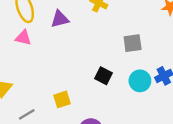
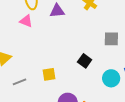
cyan circle: (140, 81) -> (111, 78), moved

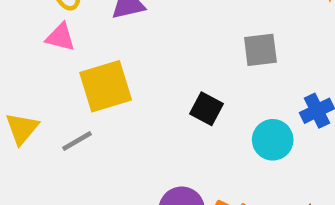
yellow square: (49, 74) -> (106, 86), moved, size x1.6
gray line: (19, 82) -> (77, 141), moved

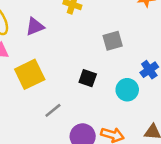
gray line: (77, 141) -> (53, 110), moved

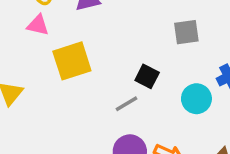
gray line: (53, 110) -> (126, 104), moved

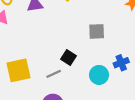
yellow square: (72, 61) -> (18, 70), moved

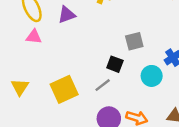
gray square: (97, 31) -> (134, 41), moved

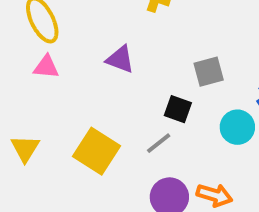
purple triangle: (67, 15) -> (120, 59), moved, turned 42
yellow square: (64, 89) -> (96, 151), turned -32

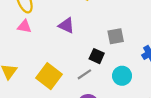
cyan circle: (237, 127) -> (122, 76), moved

